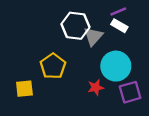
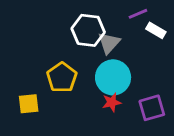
white rectangle: (119, 26) -> (156, 30), moved
cyan circle: (116, 66) -> (113, 77), moved

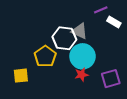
white hexagon: (88, 30) -> (64, 38), moved
gray triangle: (109, 43) -> (79, 31), turned -48

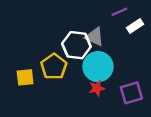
white rectangle: (114, 22) -> (135, 26), turned -64
yellow square: (21, 76) -> (25, 77), moved

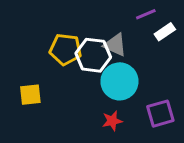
yellow pentagon: (54, 67) -> (65, 49), moved, turned -30
red star: (97, 88) -> (112, 121), moved

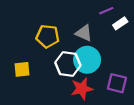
white hexagon: (93, 55) -> (68, 64), moved
purple square: (160, 114) -> (117, 83), turned 30
red star: (112, 121) -> (82, 89), size x1.5

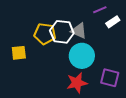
white hexagon: (68, 64) -> (62, 32), moved
yellow square: (22, 69) -> (19, 53), moved

